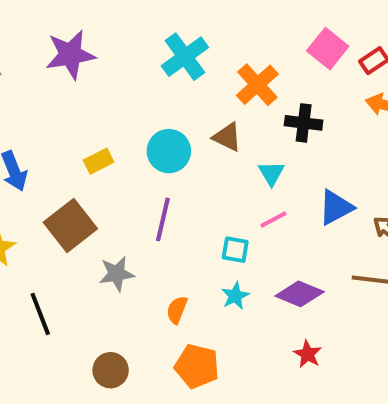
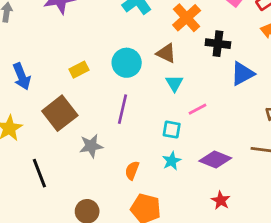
cyan triangle: (271, 173) -> (174, 83), moved
blue triangle: (336, 207) -> (242, 74), moved

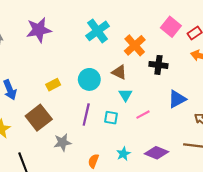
blue triangle: (242, 74) -> (177, 99), moved
cyan square: (172, 130) -> (111, 118), moved

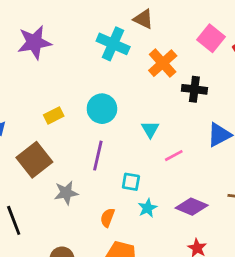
cyan cross: (98, 31) -> (113, 44), turned -30
brown triangle: (119, 72) -> (143, 19), moved
cyan square: (111, 118) -> (131, 182), moved

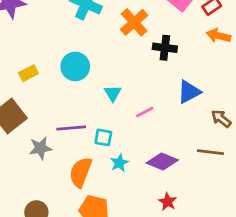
cyan triangle: (150, 129) -> (113, 93), moved
purple line: (98, 156) -> (71, 128), moved, turned 72
orange semicircle: (107, 218) -> (81, 172), size x1.6

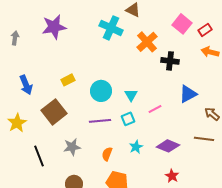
cyan circle: (75, 66) -> (101, 91), moved
cyan square: (103, 137) -> (128, 119), moved, turned -32
gray star: (40, 148) -> (72, 147), moved
orange semicircle: (81, 172) -> (107, 154), size x0.6

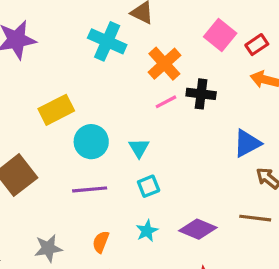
yellow rectangle: (68, 80) -> (56, 110), moved, size x1.5
blue triangle: (188, 94) -> (247, 143), moved
pink line: (155, 109) -> (166, 102), moved
cyan square: (128, 119) -> (149, 186), moved
gray star: (72, 147) -> (48, 248), moved

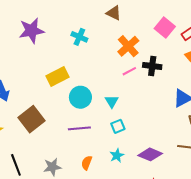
cyan cross: (107, 41) -> (79, 37), moved, size x0.7

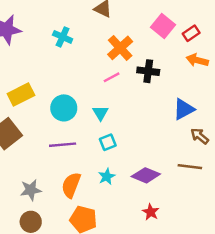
pink line: (129, 71) -> (112, 77), moved
yellow rectangle: (58, 76) -> (21, 94), moved
orange semicircle: (87, 163) -> (71, 185), size x1.5

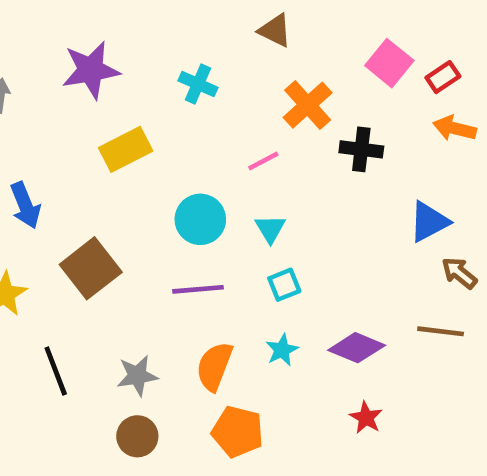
pink line: (112, 77) -> (263, 161), moved
yellow rectangle: (21, 94) -> (126, 149), moved

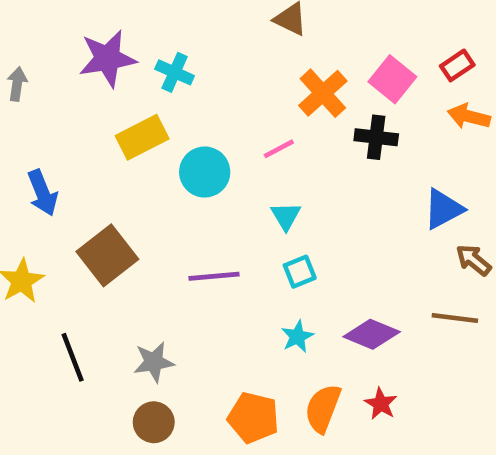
pink square: (389, 63) -> (392, 79), moved
cyan cross: (198, 84) -> (175, 72), moved
cyan circle: (200, 219) -> (205, 172), moved
orange semicircle: (214, 366) -> (323, 408), moved

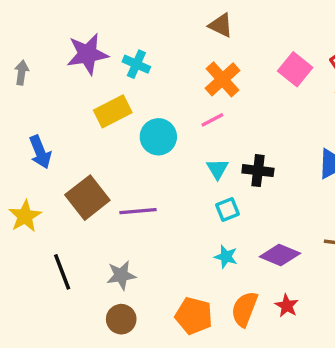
orange cross: (323, 93) -> (223, 79), moved
black cross: (376, 137) -> (258, 171), moved
purple line: (214, 276) -> (138, 211), moved
cyan star: (297, 337) -> (226, 257), turned -30

